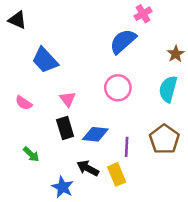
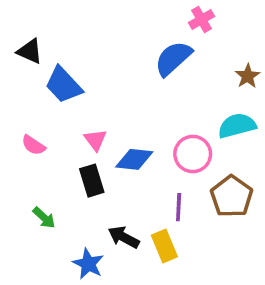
black triangle: (17, 20) -> (30, 51), moved
pink circle: (118, 88) -> (193, 154), moved
cyan semicircle: (168, 89) -> (237, 126), turned 60
blue diamond: (95, 134) -> (134, 159), moved

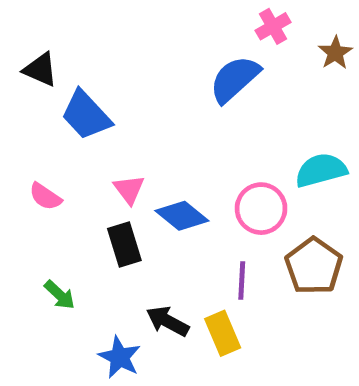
brown star: (248, 76) -> (335, 53), moved
blue diamond: (134, 159) -> (182, 216), turned 33

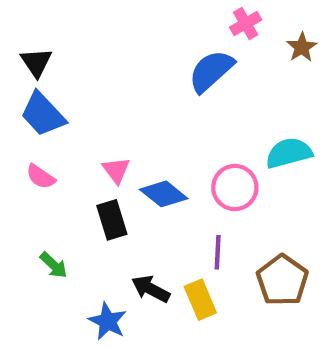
black triangle: (40, 70) -> (36, 62), turned 32
blue trapezoid: (86, 115) -> (43, 114), moved
brown pentagon: (314, 266) -> (282, 280), moved

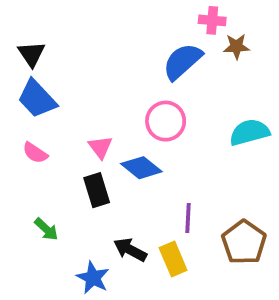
pink cross: (246, 24) -> (212, 20), turned 35
brown star: (302, 47) -> (236, 47), moved, turned 30
pink circle: (235, 188) -> (166, 121), moved

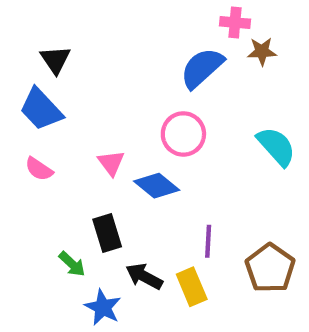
black triangle: (31, 54) -> (55, 60), moved
cyan semicircle: (250, 132) -> (276, 146), turned 63
black rectangle: (97, 190) -> (107, 233), moved
green arrow: (46, 229) -> (72, 264), moved

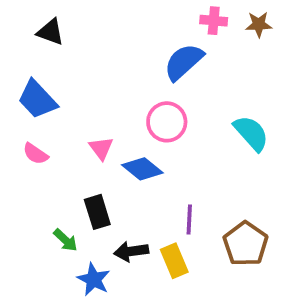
brown star: (262, 51) -> (259, 24), moved
black triangle: (55, 60) -> (50, 32), moved, turned -36
black arrow: (144, 276) -> (131, 251), turned -36

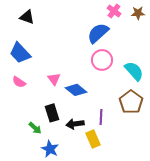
pink cross: (214, 21) -> (114, 11), turned 32
pink circle: (167, 122) -> (102, 60), moved
brown pentagon: (246, 244) -> (131, 102), moved
black arrow: (131, 251) -> (75, 124), moved

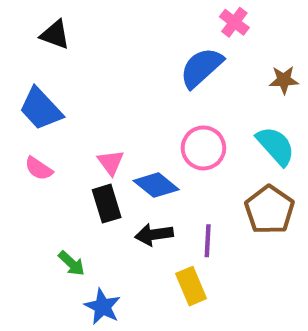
brown star: (138, 13) -> (284, 80), moved
pink circle: (102, 60) -> (203, 148), moved
black rectangle: (52, 113) -> (107, 204), moved
black arrow: (75, 124) -> (154, 235), moved

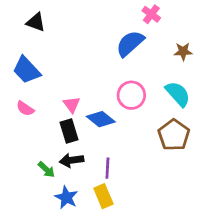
black arrow: (154, 235) -> (72, 160), moved
purple line: (208, 241) -> (107, 168), moved
yellow rectangle: (191, 286) -> (103, 196), moved

